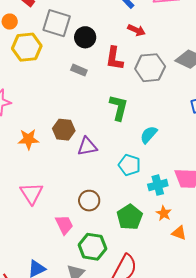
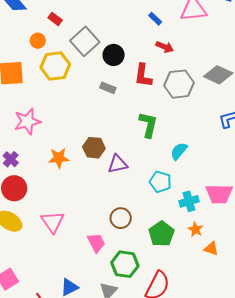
gray square: (57, 23) -> (85, 41), turned 32
pink triangle: (31, 193) -> (53, 222), moved

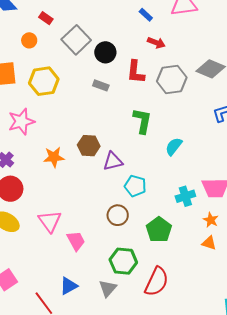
yellow hexagon: (55, 66) -> (44, 81), moved
cyan pentagon: (160, 182) -> (135, 186), moved
orange star: (195, 229) -> (211, 220), moved
pink trapezoid: (96, 243) -> (76, 241), moved

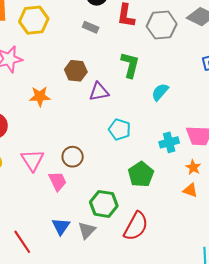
brown hexagon: (89, 146) -> (76, 71), moved
purple triangle: (113, 161) -> (99, 92), moved
brown circle: (118, 215) -> (73, 157), moved
blue triangle: (69, 286) -> (61, 226), moved, turned -30

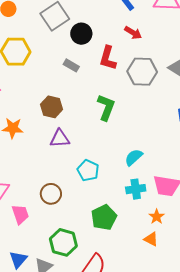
purple triangle: (99, 92) -> (60, 139), moved
cyan semicircle: (160, 92) -> (134, 157), moved
brown circle: (73, 157) -> (51, 194), moved

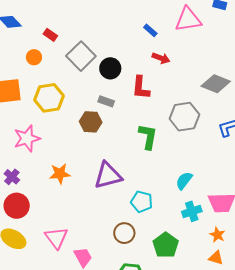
gray hexagon: (142, 72) -> (184, 117), moved
brown hexagon: (52, 107) -> (91, 122), moved
purple triangle: (60, 139) -> (108, 175), size x1.4
brown circle: (51, 194) -> (124, 233), moved

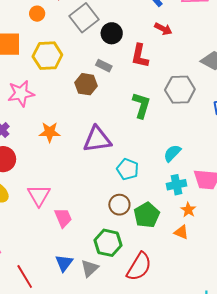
brown circle: (124, 233) -> (119, 205), moved
orange star: (217, 235) -> (188, 210), moved
orange triangle: (216, 258) -> (181, 232), moved

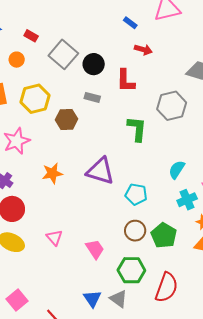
brown hexagon: (86, 84) -> (67, 119), moved
purple triangle: (97, 139) -> (100, 171), turned 36
pink triangle: (39, 195) -> (54, 237), size x0.7
pink trapezoid: (63, 218) -> (95, 249), moved
gray triangle: (90, 268) -> (118, 299), turned -30

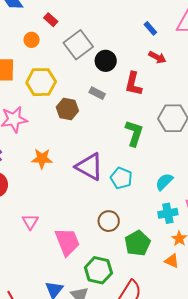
cyan pentagon: (136, 194) -> (121, 178), moved
brown circle: (135, 231) -> (109, 221), moved
pink trapezoid: (95, 249) -> (67, 242), size x1.4

